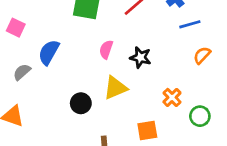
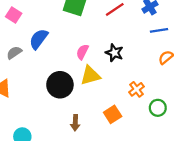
pink semicircle: (106, 49) -> (82, 52), moved
black circle: (81, 103) -> (60, 85), size x1.5
orange square: (147, 131) -> (113, 114), turned -30

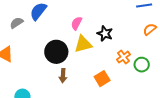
black star: (114, 53) -> (105, 34), moved
green circle: (158, 108) -> (142, 65), moved
brown arrow: (75, 123) -> (63, 76), moved

